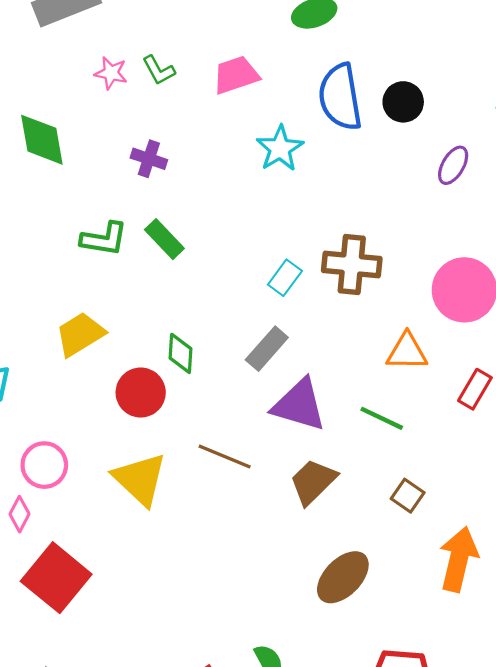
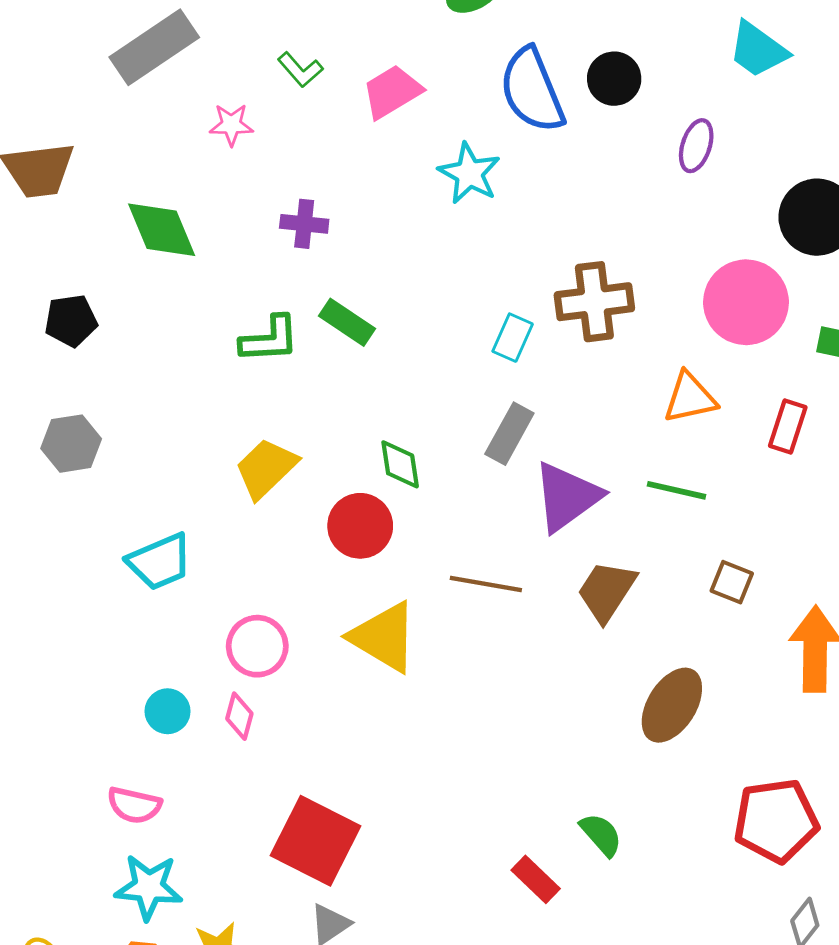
green L-shape: (159, 70) -> (300, 70), moved
purple triangle: (299, 405) -> (567, 497), turned -40
red square: (56, 578) -> (316, 841), moved

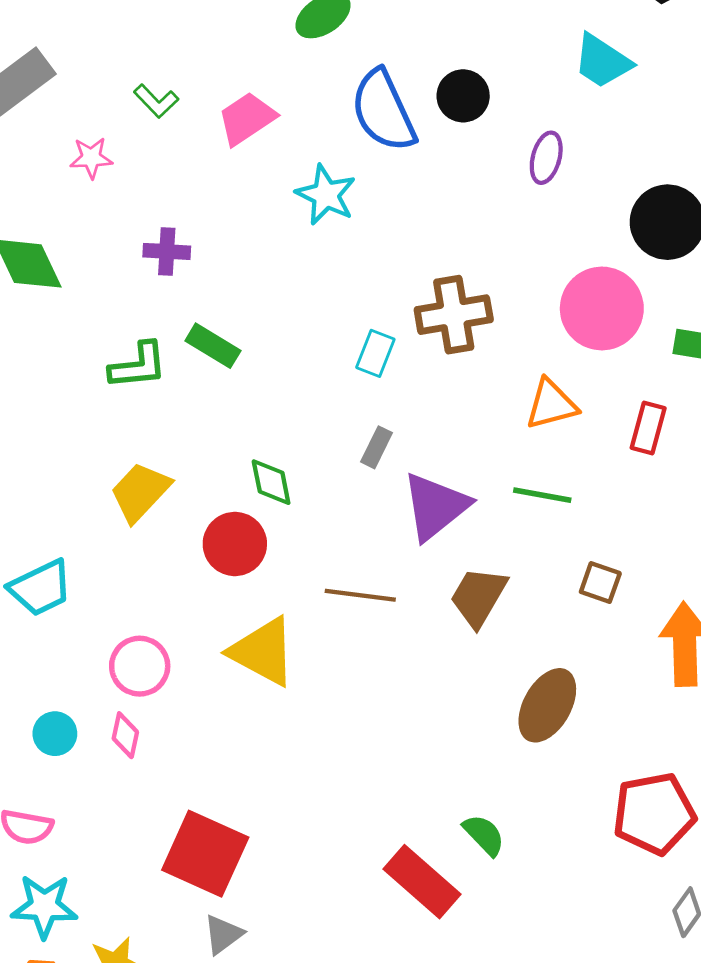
gray rectangle: (509, 434) -> (377, 447), size x0.7
red rectangle: (536, 879) -> (422, 882), size x1.6

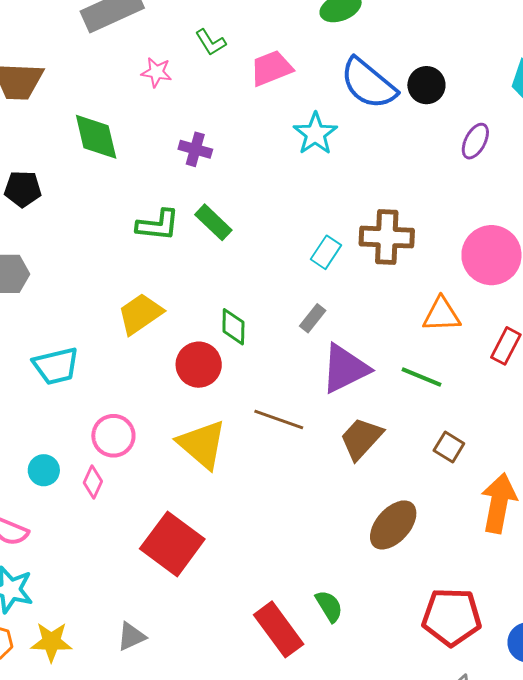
blue semicircle: (383, 111) -> (368, 84), turned -38
red square: (205, 854) -> (172, 544), moved

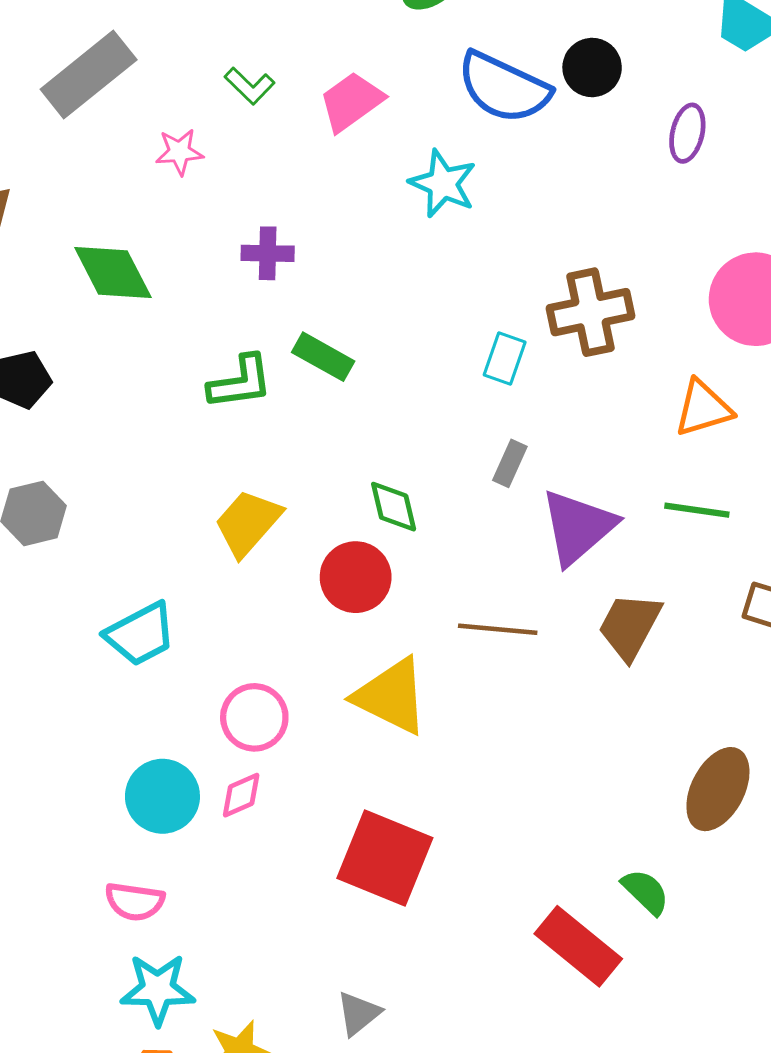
cyan circle: (44, 470) -> (162, 796), size x1.5
pink diamond: (93, 482) -> (241, 795), turned 56
brown ellipse: (393, 525) -> (718, 789), moved

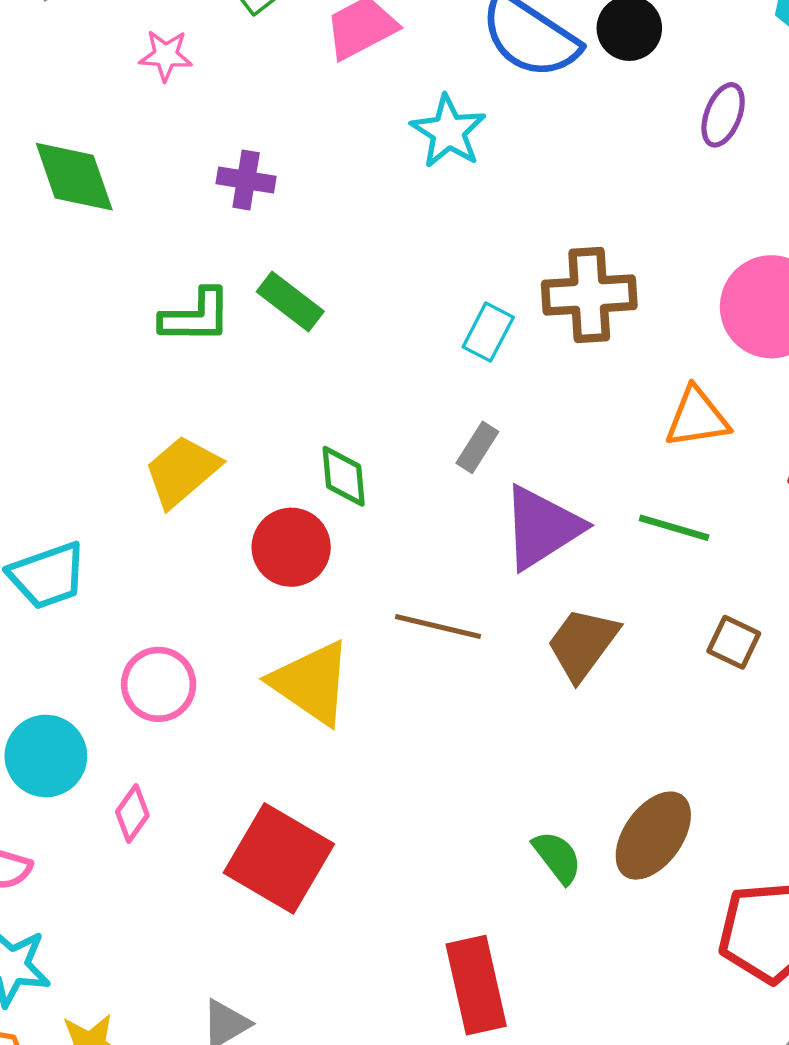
pink diamond: (241, 795) -> (132, 814), moved, turned -39
green semicircle: (646, 892) -> (557, 857), moved
red rectangle: (578, 946) -> (476, 985), turned 30

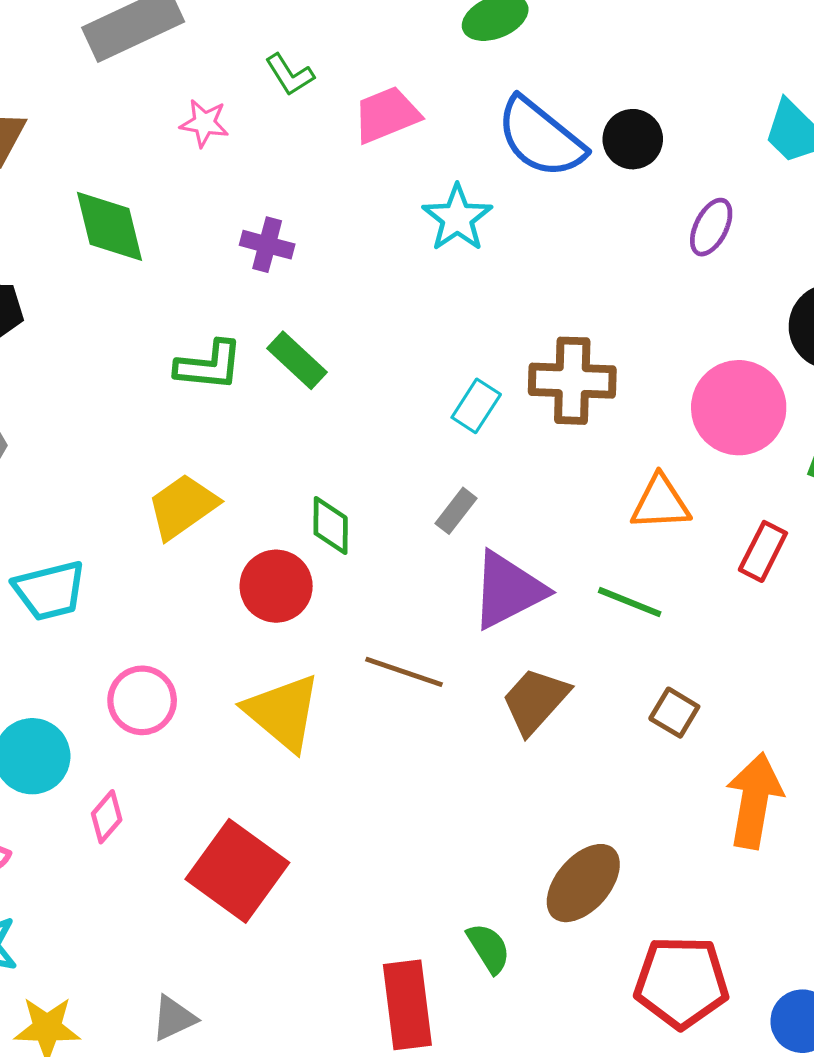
green semicircle: (557, 857) -> (489, 948), moved

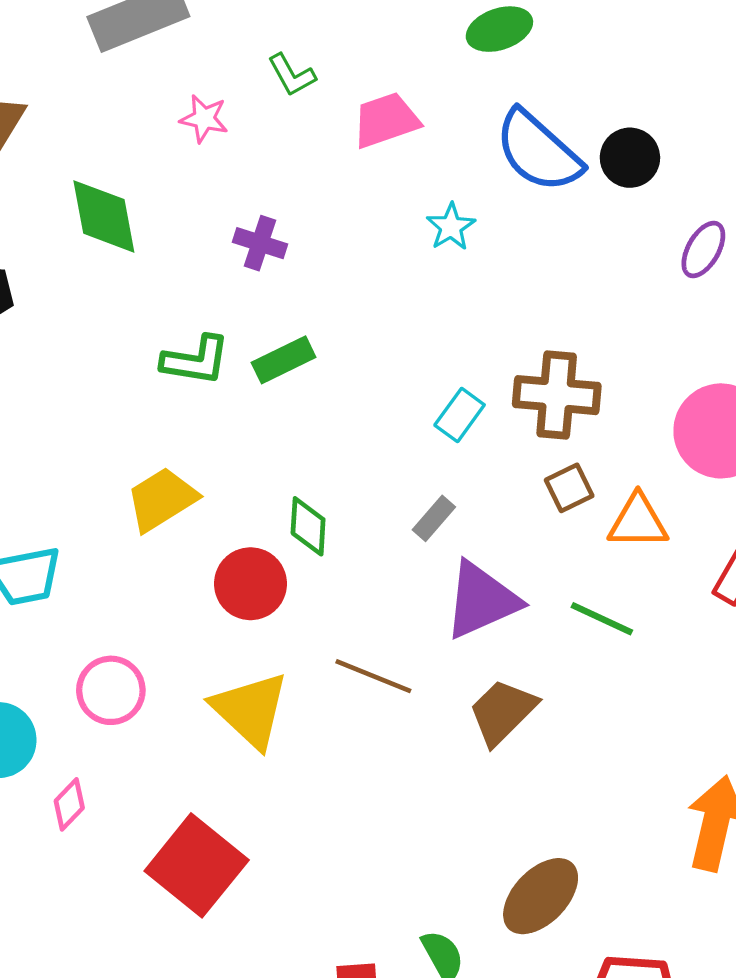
cyan star: (457, 218) -> (451, 227), size x0.7
green rectangle: (297, 360) -> (284, 360), turned -72
brown square: (674, 713) -> (569, 488), moved, turned 30

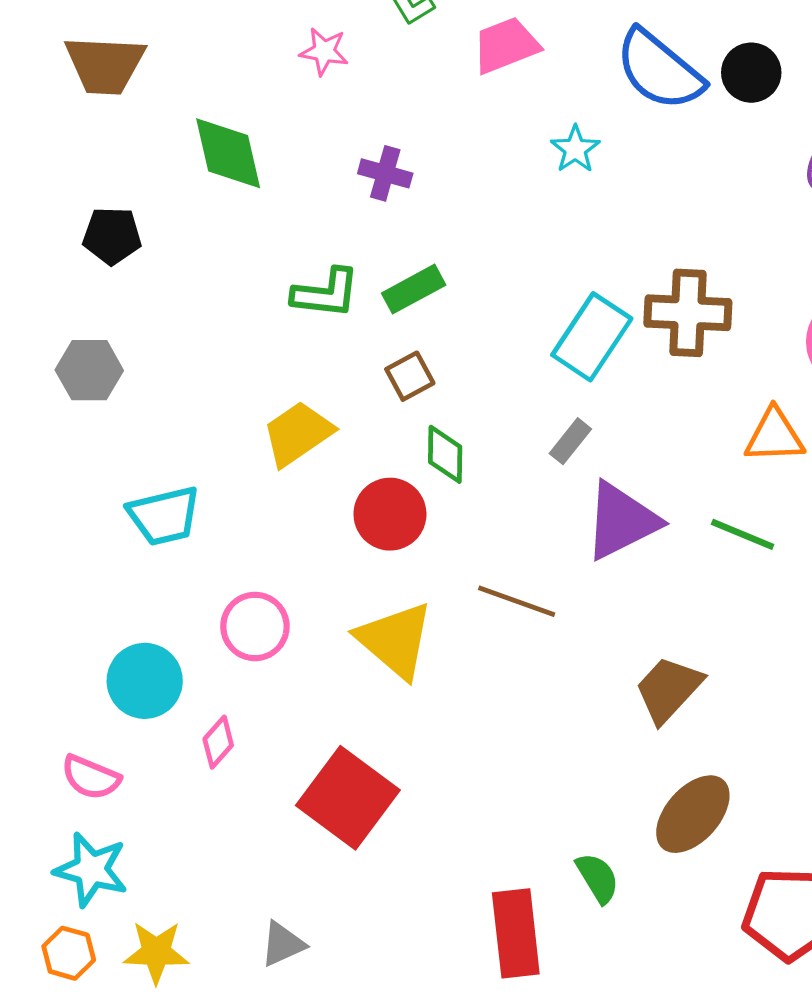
cyan rectangle: (460, 415) -> (592, 337), size x1.6
brown square: (569, 488) -> (410, 376), moved
brown trapezoid: (503, 712) -> (669, 689), moved

